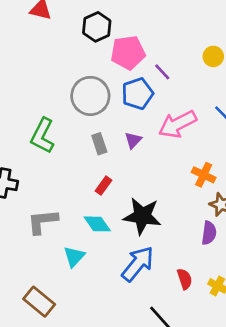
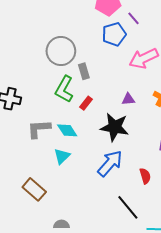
gray circle: (90, 96) -> (61, 51), moved
green L-shape: (42, 136) -> (64, 89), moved
purple triangle: (133, 140) -> (128, 99), moved, turned 40
cyan diamond: (97, 224) -> (67, 130), moved

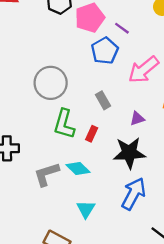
gray rectangle: (84, 71) -> (103, 100), moved
cyan triangle: (62, 156) -> (86, 209), moved

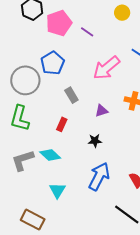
blue pentagon: (105, 51) -> (53, 63), moved
green L-shape: (64, 124) -> (20, 118), moved
black star: (129, 153) -> (95, 141), size x0.5

